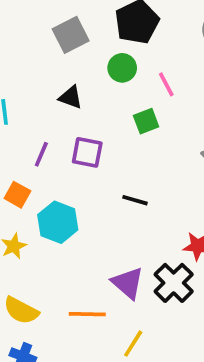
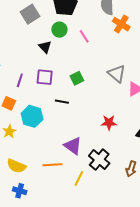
black triangle: (71, 97) -> (45, 47), moved, turned 32
green square: (146, 121) -> (77, 78), moved
black line: (135, 200) -> (62, 102), moved
black cross: (174, 283) -> (99, 160), moved

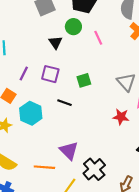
red star: (109, 123) -> (121, 117), moved

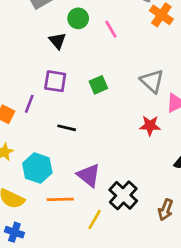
purple line: (24, 73) -> (29, 104), moved
black line: (64, 103) -> (67, 128), moved
cyan hexagon: (31, 113) -> (37, 168), moved

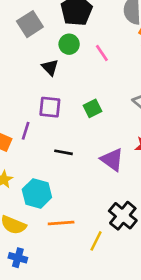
purple triangle: (89, 175) -> (112, 160), moved

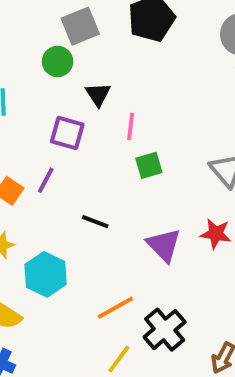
green circle: (69, 44) -> (58, 62), moved
pink line: (102, 53) -> (131, 127), moved, turned 30
purple square: (50, 107) -> (67, 133), moved
orange line: (61, 223) -> (115, 308), moved, turned -35

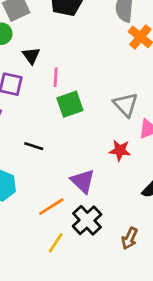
green square: (149, 165) -> (70, 104), size x1.4
purple triangle: (164, 245) -> (83, 181), moved

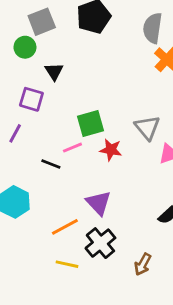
pink line: (56, 77) -> (72, 148), moved, turned 60
red star: (120, 150) -> (111, 150), moved
yellow line: (56, 243) -> (67, 264), turned 65

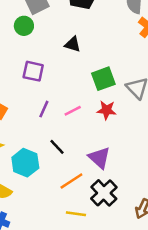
black triangle: (54, 71) -> (73, 44), moved, turned -36
green square: (91, 124) -> (103, 79), moved
purple line: (15, 133) -> (44, 109), moved
black line: (51, 164) -> (57, 147), moved, turned 30

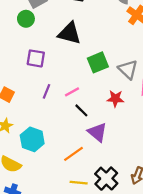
black triangle: (73, 44) -> (69, 33), size x1.6
red star: (107, 110) -> (115, 99), moved
black line: (57, 147) -> (81, 110), moved
black cross: (104, 193) -> (106, 179), moved

